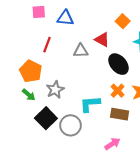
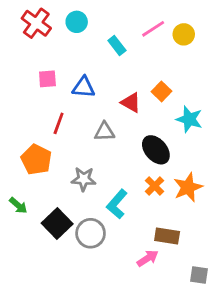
red triangle: (102, 40) -> (131, 103), moved
gray star: (55, 90) -> (84, 179), moved, turned 30
green arrow: (29, 95) -> (18, 205), moved
cyan L-shape: (90, 104) -> (117, 204), turned -45
brown rectangle: (120, 114) -> (167, 236), moved

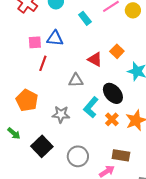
blue triangle: (84, 87) -> (55, 38), moved
red line: (59, 123) -> (43, 63), moved
cyan L-shape: (117, 204) -> (91, 107), moved
gray circle: (91, 233) -> (78, 156), moved

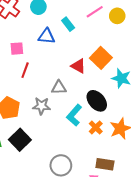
blue triangle: (55, 38) -> (47, 36), moved
orange square: (117, 51) -> (101, 58), size x1.5
gray star: (61, 114) -> (41, 106), moved
black square: (42, 146) -> (20, 140), moved

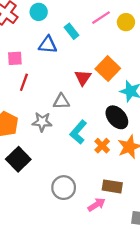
red triangle: (78, 66) -> (83, 78), turned 35
black ellipse: (97, 101) -> (117, 117), moved

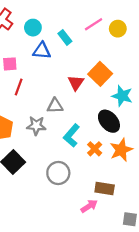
cyan circle: (39, 12) -> (33, 28), moved
gray circle: (64, 188) -> (58, 173), moved

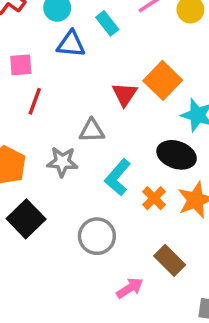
black ellipse: (109, 121) -> (177, 155), turned -30
brown rectangle: (105, 188) -> (170, 260), turned 36
pink arrow: (89, 206) -> (130, 288), moved

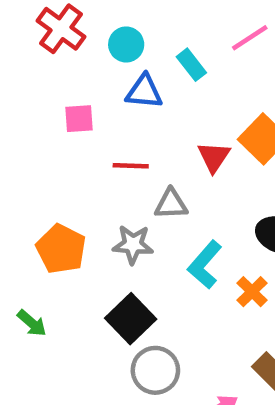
red line: (35, 101) -> (131, 166), moved, turned 72
black square: (26, 219) -> (131, 319), moved
gray circle: (97, 236) -> (155, 370), moved

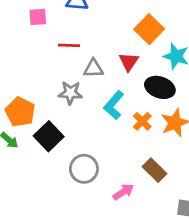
red triangle: (214, 157) -> (129, 62), moved
orange pentagon: (61, 249) -> (20, 112), moved
black square: (131, 319) -> (49, 136), moved

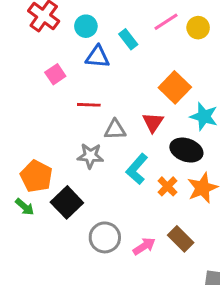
pink square: (38, 17) -> (55, 74), turned -30
pink arrow: (123, 192) -> (144, 246), moved

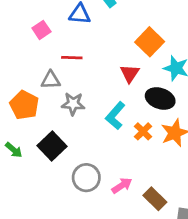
gray triangle: (115, 130) -> (51, 80), moved
orange pentagon: (36, 176) -> (24, 105), moved
brown rectangle: (181, 239) -> (155, 199), moved

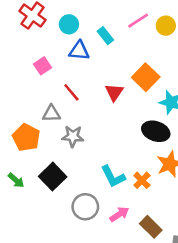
red line: (72, 58) -> (71, 92), turned 48
red triangle: (130, 73) -> (114, 92), moved
cyan L-shape: (115, 116) -> (113, 177), moved, turned -68
orange cross: (143, 131) -> (142, 180), moved

